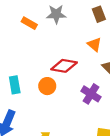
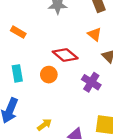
orange rectangle: (29, 23) -> (18, 32), moved
red diamond: (64, 66) -> (65, 55), turned 30

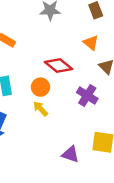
yellow arrow: (44, 125) -> (40, 109), moved, turned -96

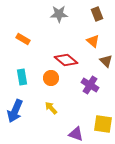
yellow arrow: (40, 109) -> (51, 108), moved

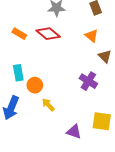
red diamond: (66, 60) -> (48, 34), moved
orange circle: (51, 78) -> (35, 85), moved

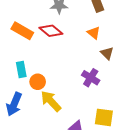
orange rectangle: (19, 34) -> (22, 31), size x1.5
yellow arrow: (48, 105) -> (51, 101), size x1.6

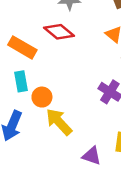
orange rectangle: (22, 31) -> (22, 47), moved

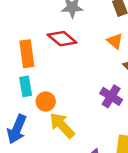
orange rectangle: (22, 47) -> (27, 54), turned 52

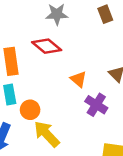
orange triangle: (115, 41) -> (79, 79), moved

